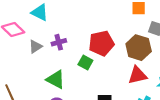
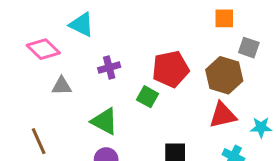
gray triangle: (35, 46) -> (62, 86), moved, turned 32

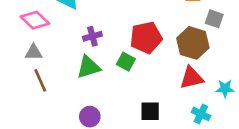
gray triangle: (62, 86) -> (34, 52), moved
green triangle: (105, 121) -> (88, 67), moved, turned -45
brown line: (39, 141) -> (40, 80), moved

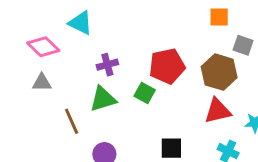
brown line: (40, 80) -> (72, 121), moved

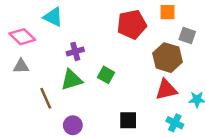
red pentagon: (167, 66) -> (132, 24), moved

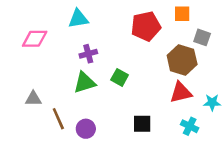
cyan triangle: (53, 17) -> (78, 19), moved, turned -35
pink diamond: (22, 37) -> (35, 39), turned -45
gray triangle: (21, 66) -> (33, 99), moved
brown line: (46, 98) -> (58, 119), moved

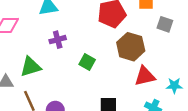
brown hexagon: (182, 60) -> (131, 47), moved
green triangle: (85, 82) -> (31, 67), moved

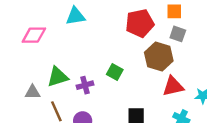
gray square: (165, 24) -> (178, 34), moved
purple cross: (58, 40) -> (85, 85), moved

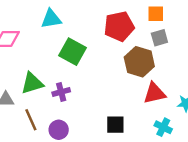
gray square: (178, 34) -> (159, 38), turned -35
green square: (115, 72) -> (72, 52), moved, size x1.5

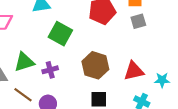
brown hexagon: (139, 62) -> (95, 65), moved
brown line: (31, 120) -> (23, 95), turned -30

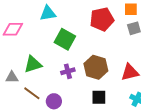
purple cross: (50, 70) -> (68, 71), moved

